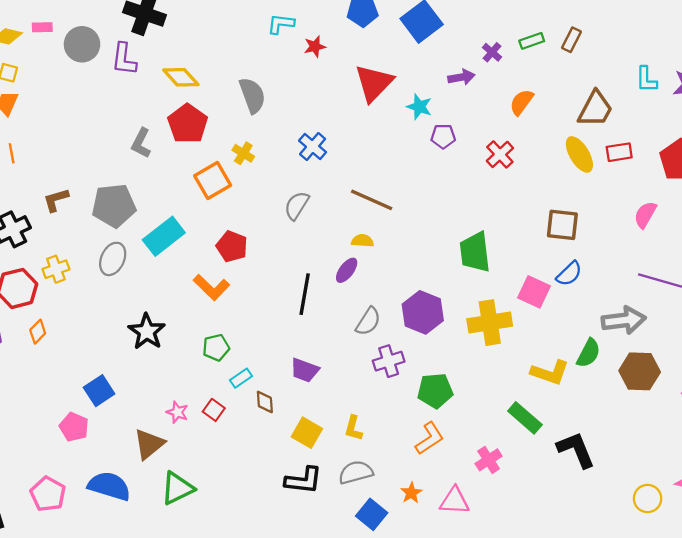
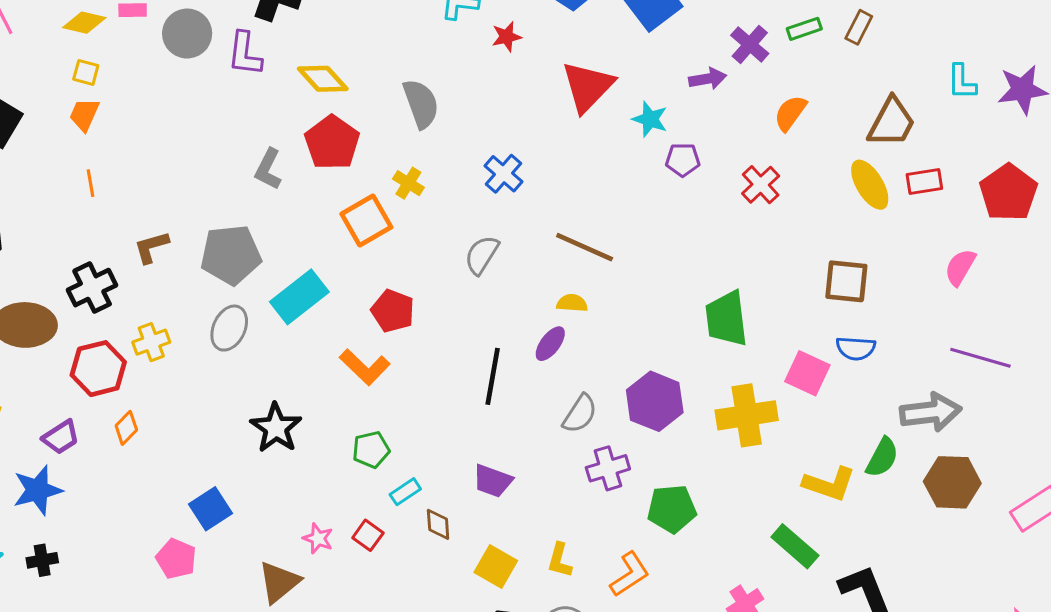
purple cross: (492, 52) -> (750, 44), size x1.4
blue semicircle: (569, 274) -> (856, 348), turned 48
orange L-shape: (430, 438) -> (630, 574), moved

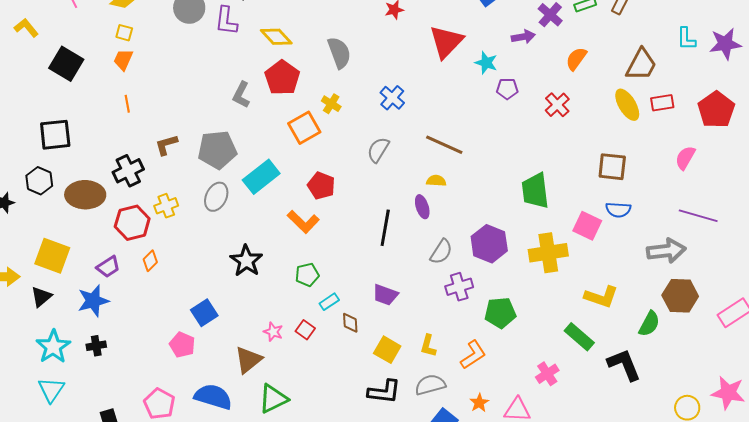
purple ellipse: (550, 344) -> (422, 207), turned -55
green semicircle: (882, 457) -> (649, 324), moved

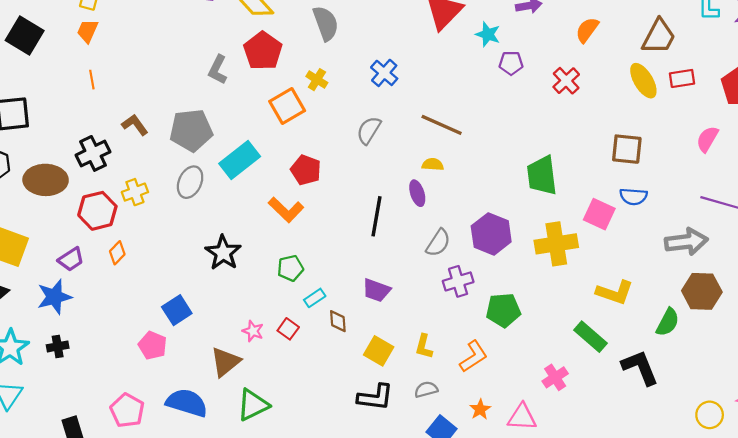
brown L-shape: (166, 145) -> (135, 125), turned 70
gray semicircle: (430, 385) -> (426, 390), size x0.7

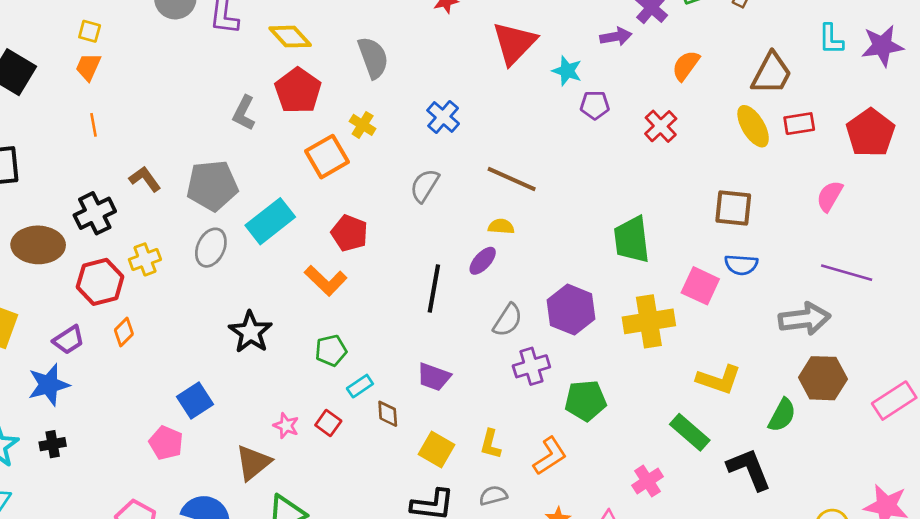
purple ellipse: (417, 193) -> (483, 261), turned 60

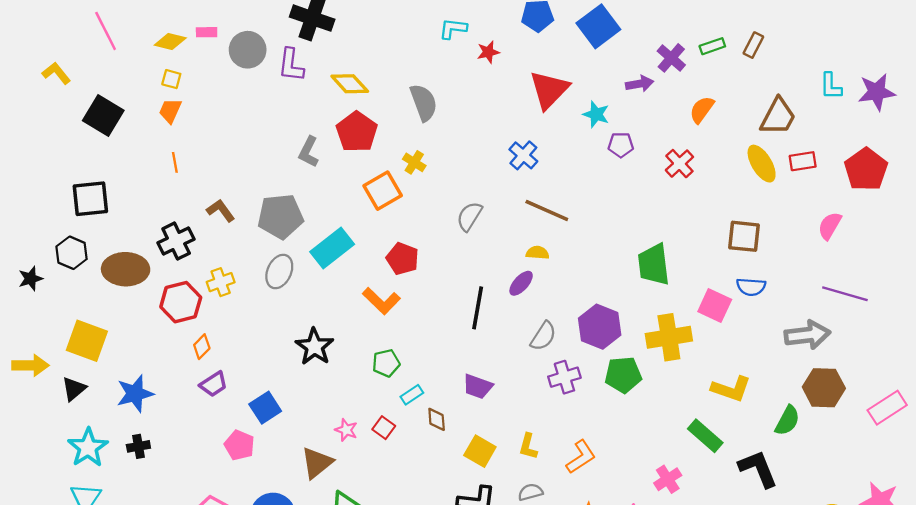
blue cross: (443, 117) -> (523, 155), moved
purple trapezoid: (68, 340) -> (214, 384), moved
green pentagon: (586, 401) -> (623, 375), moved

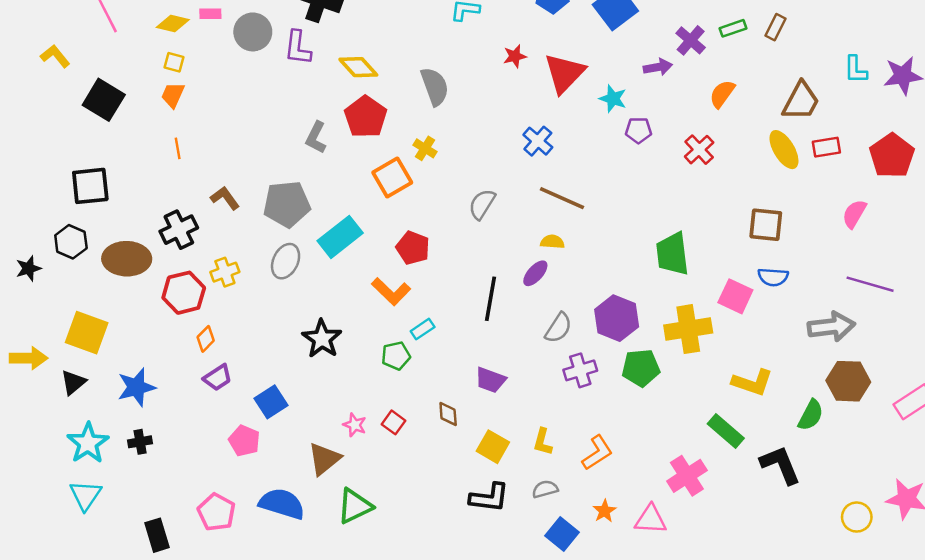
red star: (488, 52) -> (515, 56), moved
cyan rectangle: (412, 395) -> (423, 329), moved
pink cross: (668, 479) -> (687, 476), size x1.4

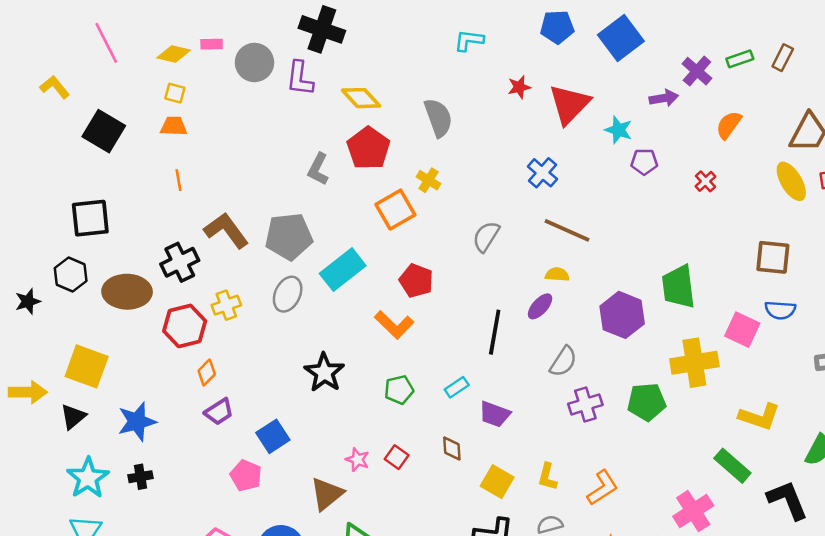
orange trapezoid: (173, 95) -> (174, 126), turned 68
red cross: (699, 150) -> (705, 181), size x0.7
brown L-shape: (225, 198) -> (226, 230), size x1.5
purple hexagon: (617, 318) -> (622, 315), moved
cyan rectangle: (423, 329) -> (457, 387), moved

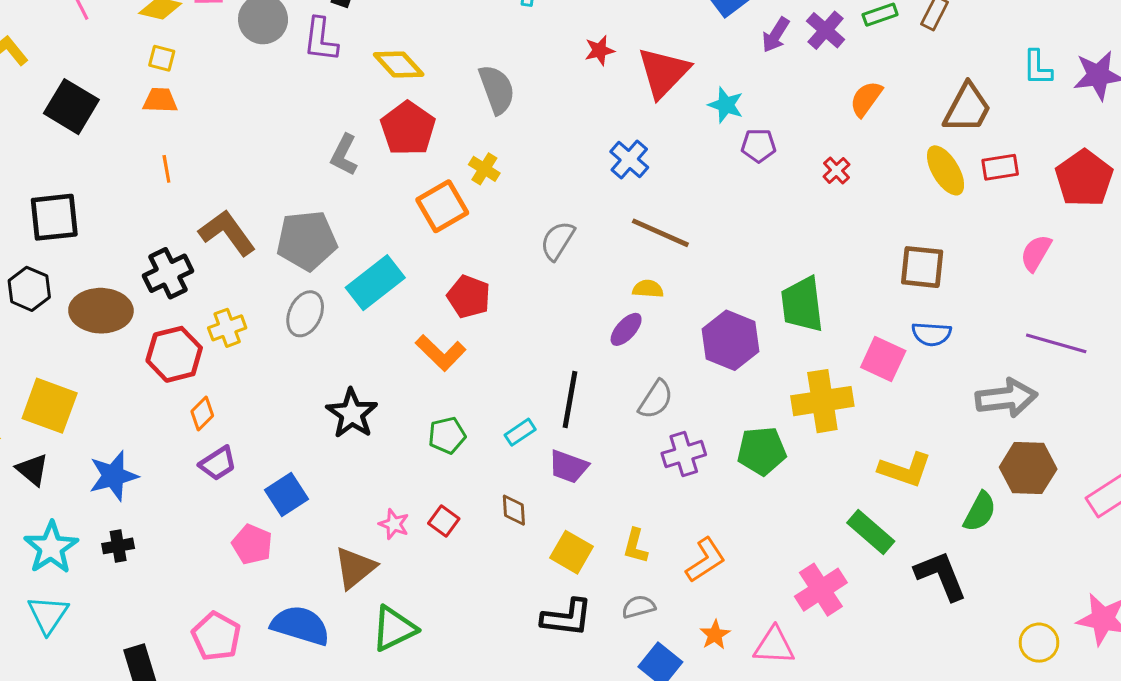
purple arrow: (664, 98) -> (776, 35), moved, turned 132
black line: (495, 332) -> (570, 399), moved
black triangle: (73, 417) -> (32, 470), turned -40

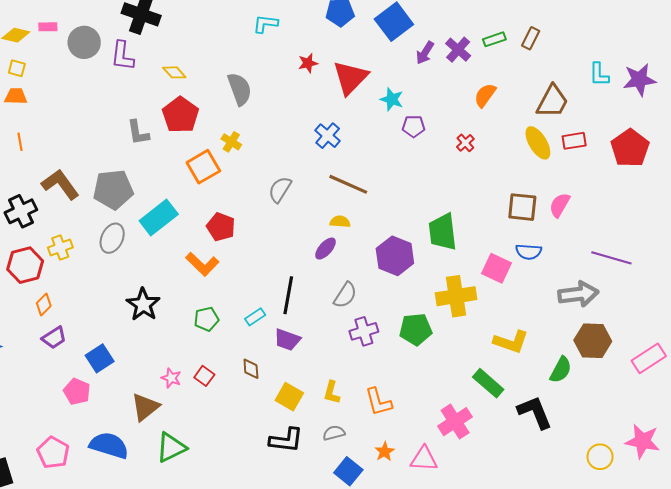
yellow diamond: (399, 64) -> (174, 72), size x0.7
gray L-shape: (344, 155) -> (138, 133), turned -36
pink semicircle: (1036, 253) -> (560, 205), moved
orange L-shape: (706, 560) -> (378, 402), turned 108

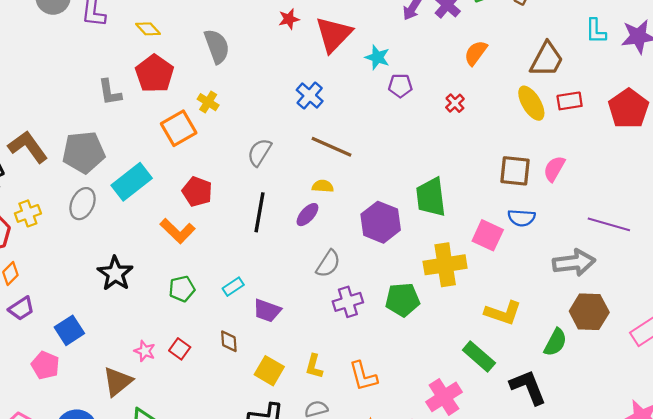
black line: (288, 295) -> (259, 212), moved

